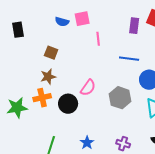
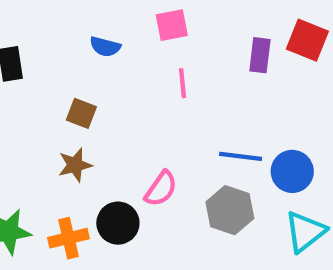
pink square: (82, 19) -> (172, 25), moved
blue line: (129, 59) -> (241, 156), moved
orange cross: (42, 98) -> (68, 238), moved

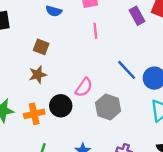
purple rectangle: (260, 55) -> (137, 16), turned -36
blue line: (241, 156) -> (127, 70), turned 40
gray hexagon: (230, 210) -> (108, 107), moved

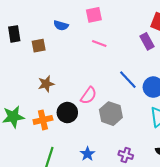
purple rectangle: (137, 16) -> (147, 41), moved
pink line: (95, 31) -> (99, 44), turned -64
brown square: (41, 47) -> (39, 46), moved, turned -32

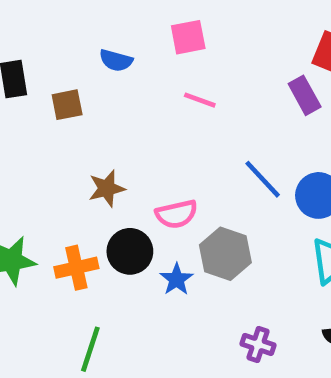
brown star: (46, 84) -> (107, 188), moved
pink semicircle: (89, 96) -> (176, 214), turned 42
blue star: (88, 154) -> (176, 279), moved

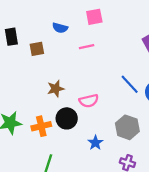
pink line: (200, 100) -> (87, 47), moved, turned -32
gray hexagon: (225, 254) -> (127, 127), moved
blue star: (176, 279) -> (95, 143), moved

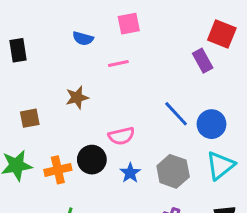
brown square: (37, 49) -> (30, 118), moved
brown star: (56, 89) -> (77, 98), moved
blue star: (95, 143) -> (130, 173), moved

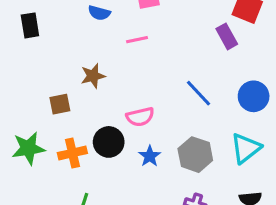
brown square: (30, 118) -> (60, 104), moved
blue circle: (211, 124) -> (254, 96), moved

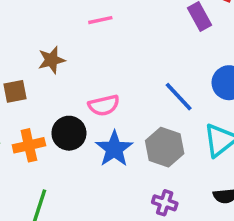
blue line: (198, 93) -> (179, 97), moved
blue star: (150, 156) -> (114, 149), size x1.5

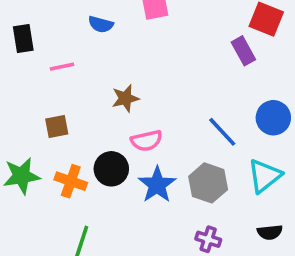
pink line: (100, 20) -> (62, 67), moved
brown star: (52, 60) -> (125, 98), moved
orange cross: (29, 145) -> (71, 181), turned 32

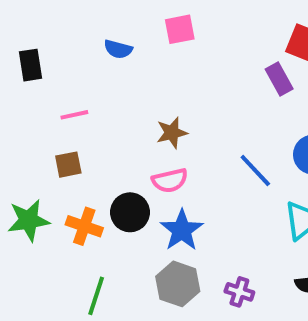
pink line: (62, 67) -> (74, 115), moved
brown star: (125, 98) -> (172, 133), moved
gray hexagon: (208, 183) -> (178, 284), moved

